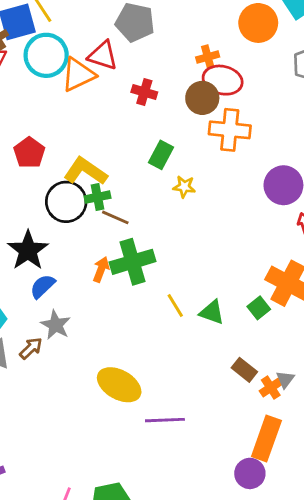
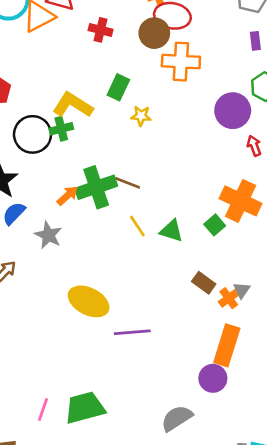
yellow L-shape: (85, 171) -> (73, 105), moved
brown line: (115, 217) -> (128, 183), moved
orange arrow: (101, 269) -> (67, 196), turned 30
gray star: (56, 325) -> (48, 235), moved

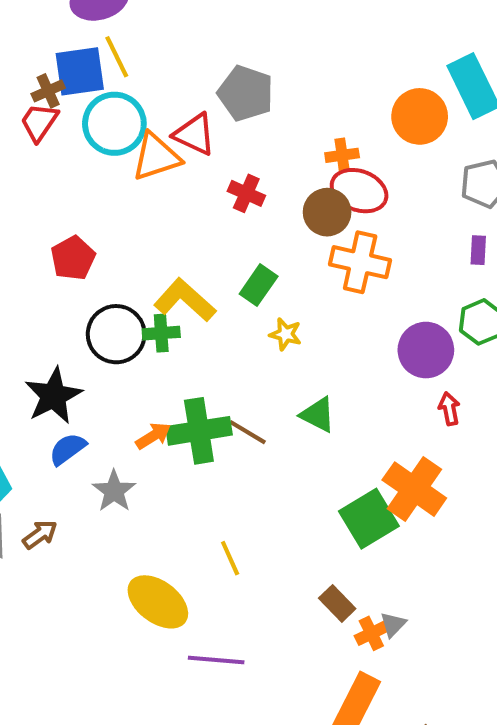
green square: (215, 225) -> (369, 519), size x1.8
yellow line: (137, 226) -> (230, 558), moved
green triangle: (171, 231) -> (318, 415), moved

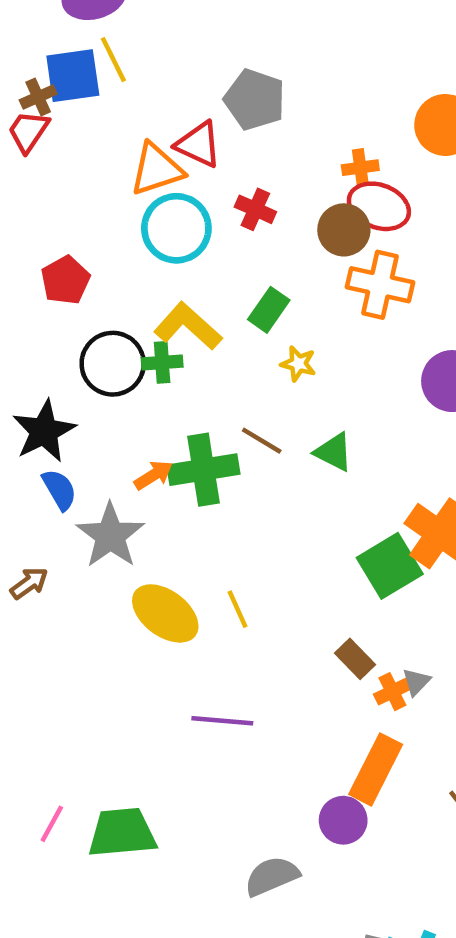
cyan circle: (114, 124) -> (176, 228), moved
brown line: (248, 432) -> (262, 441), moved
blue semicircle: (68, 449) -> (59, 490), turned 96
gray star: (114, 491) -> (110, 536), size x1.4
yellow ellipse: (158, 602) -> (165, 613), moved

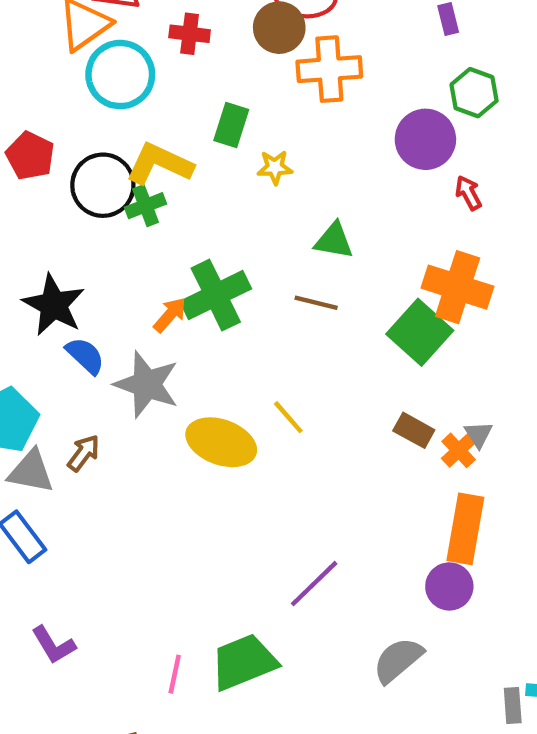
black circle: (113, 364) -> (103, 185), moved
brown line: (262, 441) -> (316, 303), moved
purple line: (222, 721) -> (314, 584), moved, turned -32

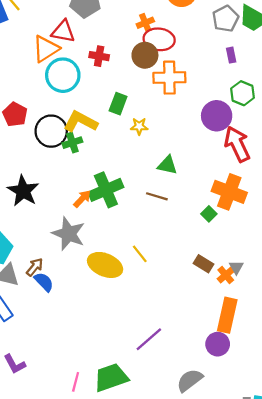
red arrow: (468, 193) -> (237, 144), size x2.0
green square: (420, 332) -> (209, 214), size x0.5
blue semicircle: (85, 356) -> (44, 282), moved

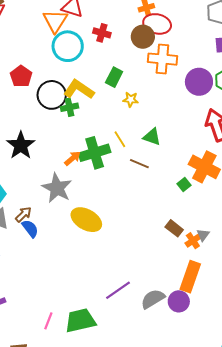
orange triangle: (46, 49) -> (55, 21), turned -32
purple circle: (217, 116) -> (199, 82), moved
yellow line: (140, 254) -> (120, 139), moved
gray semicircle: (190, 380) -> (153, 299), moved

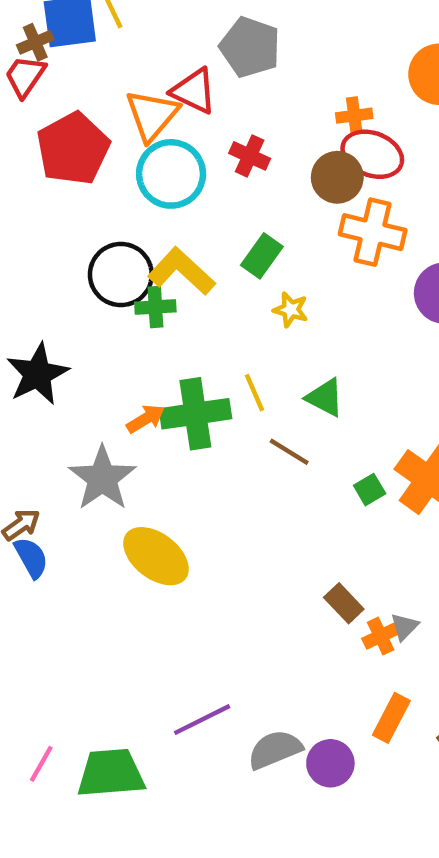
red pentagon: (21, 76) -> (73, 149), moved, size x1.5
green square: (184, 184) -> (370, 490), moved
orange rectangle: (190, 277) -> (391, 718), moved, size x0.7

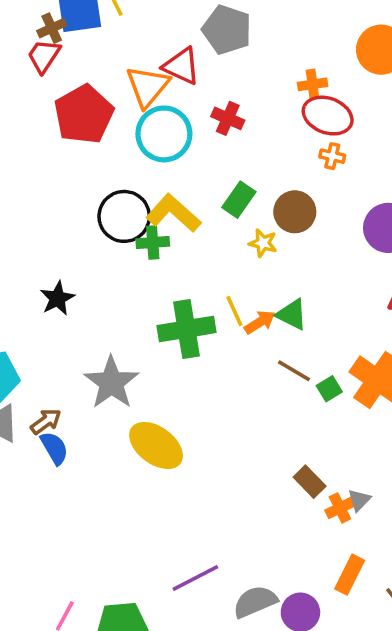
brown circle: (337, 177) -> (295, 212), moved
orange cross: (373, 232) -> (332, 156), moved, size x0.5
black star: (37, 374) -> (57, 298), size x0.7
orange arrow: (146, 419) -> (260, 322), moved
brown line: (289, 452) -> (294, 371), moved

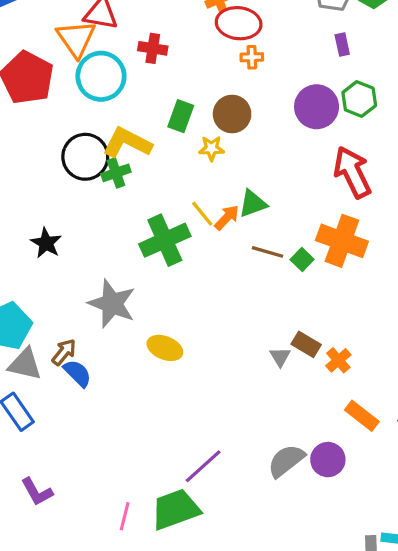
green triangle: (292, 314) -> (253, 204), turned -32
yellow ellipse: (156, 445) -> (165, 348), size x0.7
gray triangle: (359, 500) -> (280, 357), moved
orange rectangle: (350, 575) -> (362, 416), turned -64
purple line: (195, 578) -> (203, 466), moved

